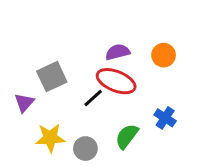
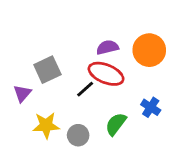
orange circle: (164, 55) -> (149, 50), size x1.5

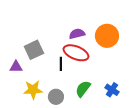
black line: (85, 89) -> (61, 64), turned -48
purple triangle: (22, 93) -> (16, 67), turned 48
blue cross: (151, 107) -> (112, 90), moved

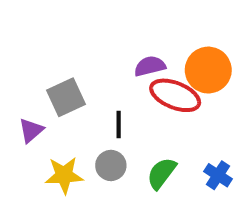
red ellipse: (76, 53) -> (175, 95), moved
purple triangle: (16, 67) -> (31, 130), turned -40
gray circle: (56, 97) -> (111, 165), moved

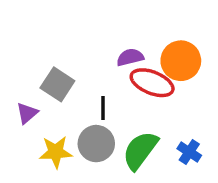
gray square: (66, 97) -> (57, 84), turned -32
gray circle: (111, 165) -> (96, 144), size x1.4
green semicircle: (161, 173) -> (140, 150), size x1.4

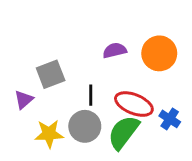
red ellipse: (152, 83) -> (134, 104), moved
gray square: (57, 84) -> (51, 74), turned 36
blue cross: (189, 152) -> (170, 119), moved

